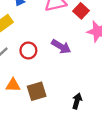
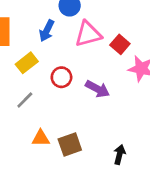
red circle: (28, 50) -> (61, 77), moved

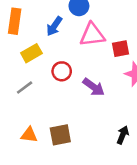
red square: (120, 44) -> (120, 49), turned 30
orange triangle: (41, 138) -> (29, 135), moved
black arrow: (120, 154) -> (123, 135), moved

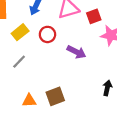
red circle: (62, 71) -> (47, 34), moved

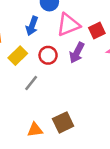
purple arrow: (77, 52) -> (77, 53), moved, turned 96
gray line: (19, 62) -> (31, 83), moved

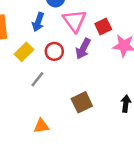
pink triangle: (68, 25) -> (74, 21), turned -45
brown square: (63, 122) -> (82, 102), moved

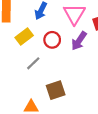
brown square: (82, 102) -> (56, 90), moved

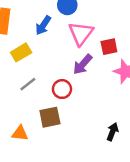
red circle: (52, 40) -> (62, 89), moved

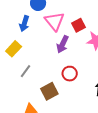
red circle: (62, 89) -> (70, 74), moved

